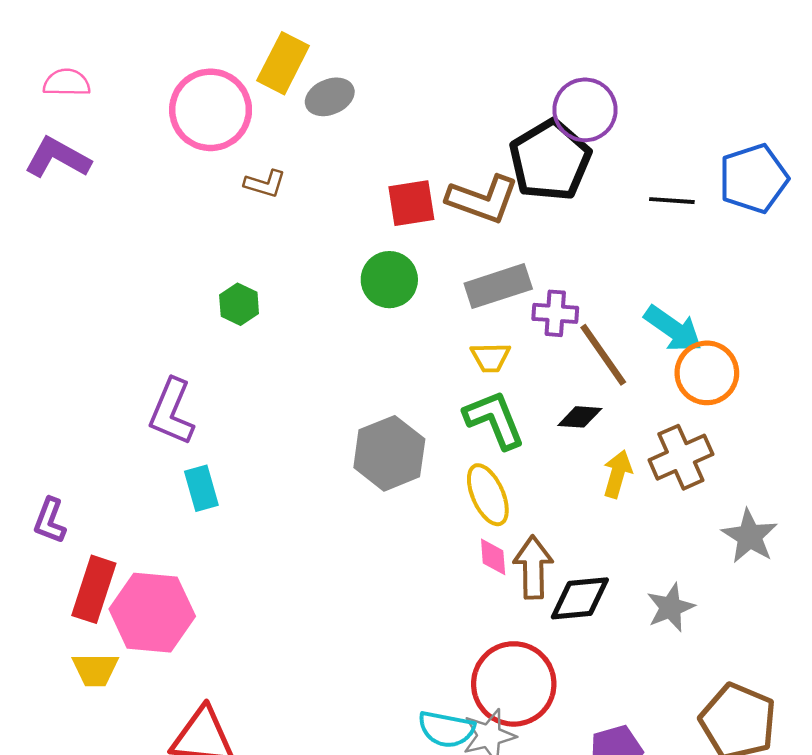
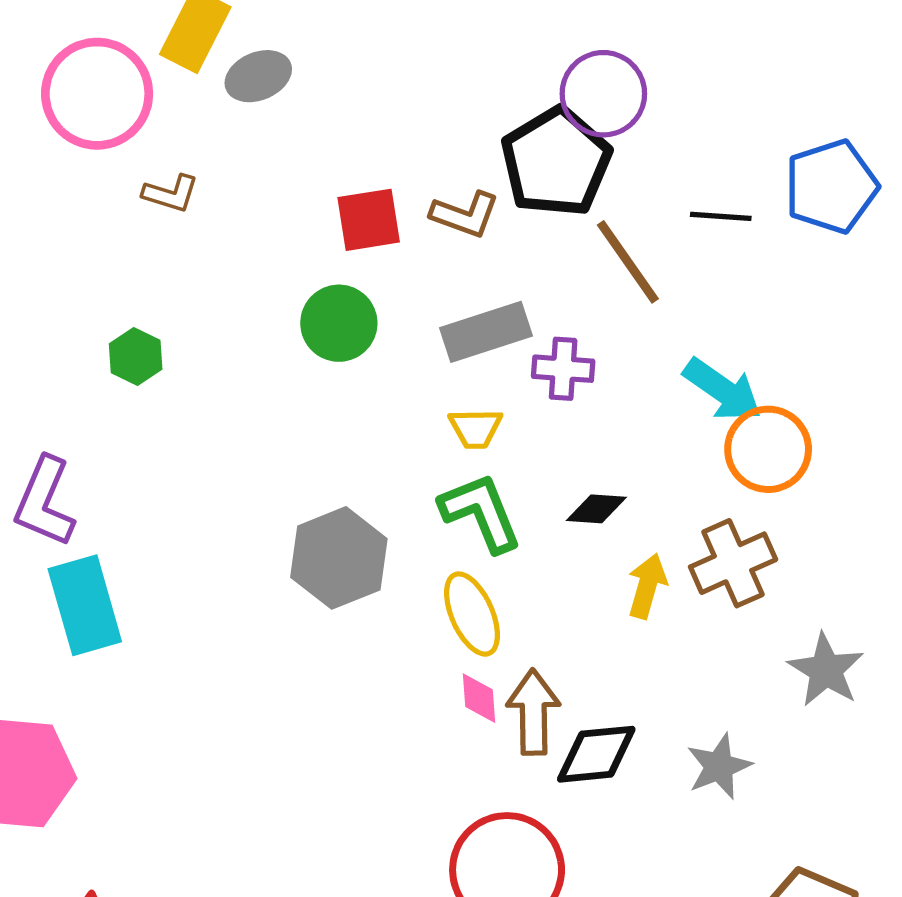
brown L-shape: (483, 199) -> (465, 215), size x0.7
brown line: (603, 355) -> (628, 262), moved
cyan rectangle: (201, 488) -> (85, 605), size x1.6

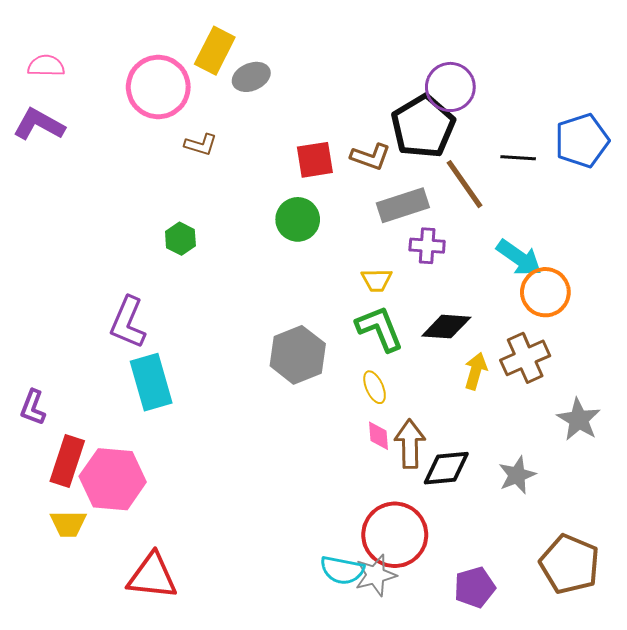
gray rectangle: (486, 332) -> (403, 205), moved
black diamond: (596, 509) -> (446, 327), size x1.4
yellow ellipse: (472, 614) -> (375, 387), size x0.7

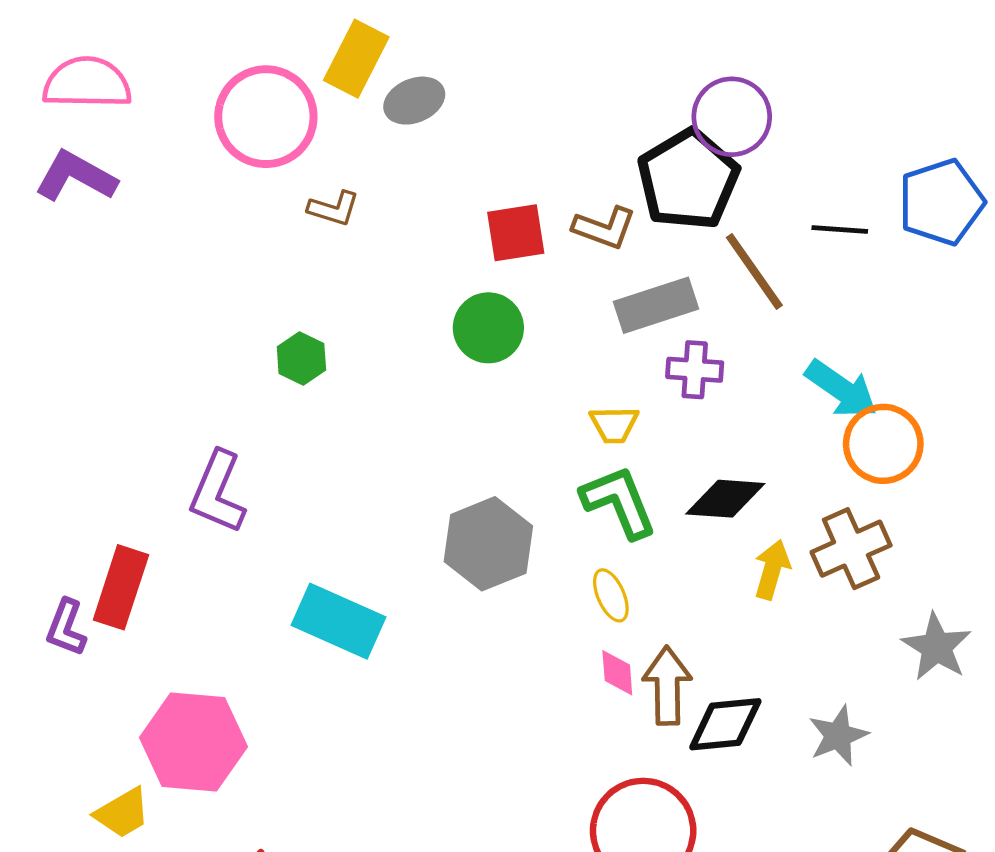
pink semicircle: (46, 66) -> (87, 83), size x1.5
cyan rectangle: (151, 382) -> (338, 621), moved, turned -50
red rectangle: (67, 461) -> (121, 587), moved
yellow trapezoid: (68, 524) -> (122, 813), turned -30

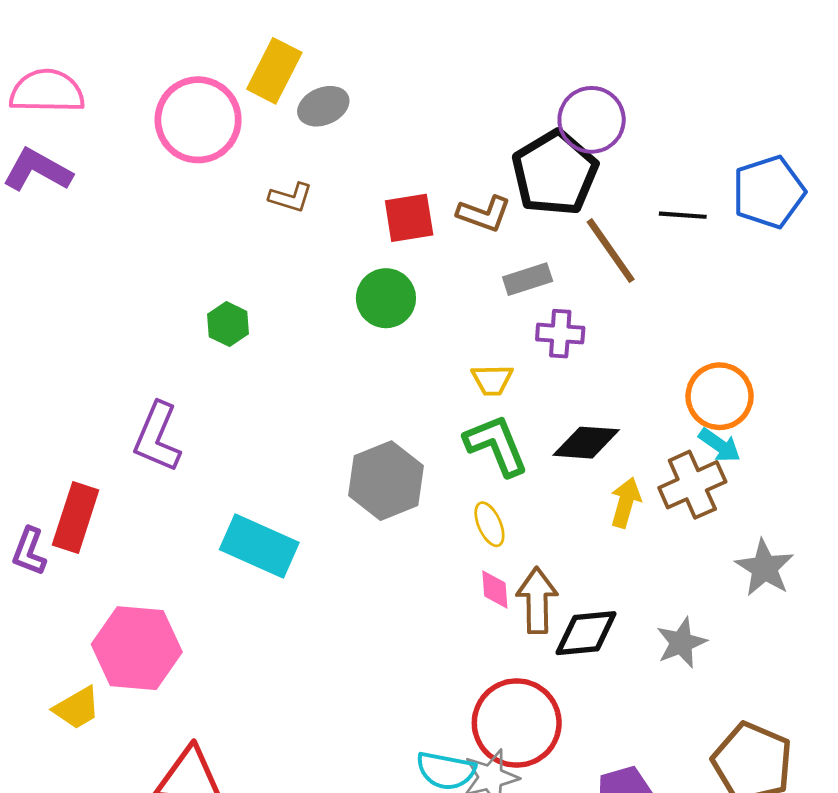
brown L-shape: (334, 209) -> (291, 197), moved
gray rectangle: (656, 305) -> (528, 279), size x0.7
cyan arrow: (841, 389) -> (720, 445), moved, size x0.7

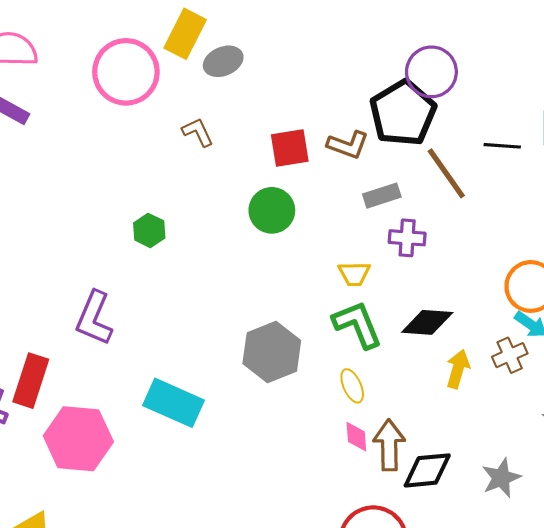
brown L-shape: (291, 197) -> (198, 132), turned -132
brown cross: (692, 485) -> (510, 355), size x0.7
pink hexagon: (137, 648) -> (78, 439), moved

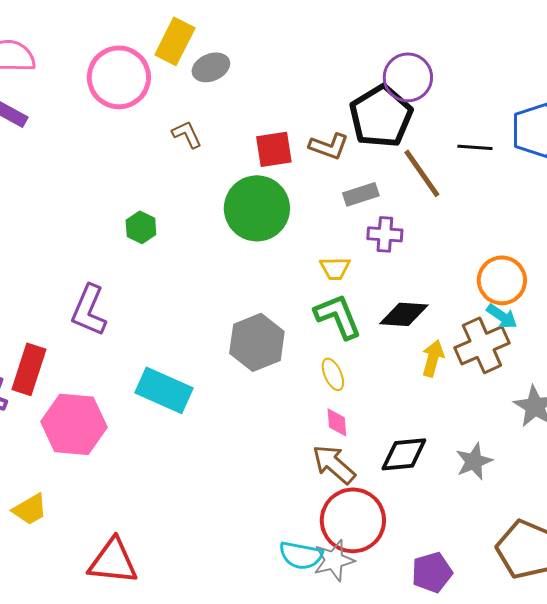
green circle: (272, 210) -> (257, 208), size x1.5
brown cross: (510, 355) -> (482, 345), size x1.6
brown arrow: (389, 445) -> (334, 464), moved, turned -48

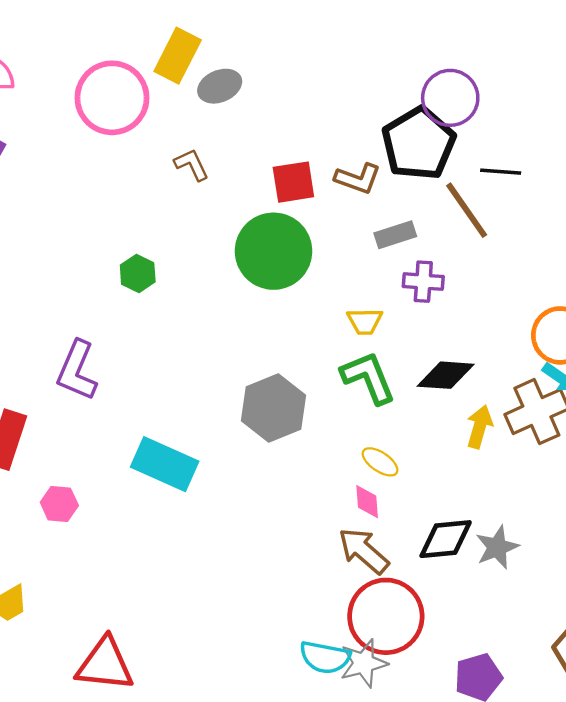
black line: (475, 147) -> (501, 172), moved
yellow ellipse: (333, 374) -> (380, 462), moved, turned -32
pink hexagon: (74, 424) -> (59, 504), size x0.5
gray star: (474, 461) -> (497, 547), moved

